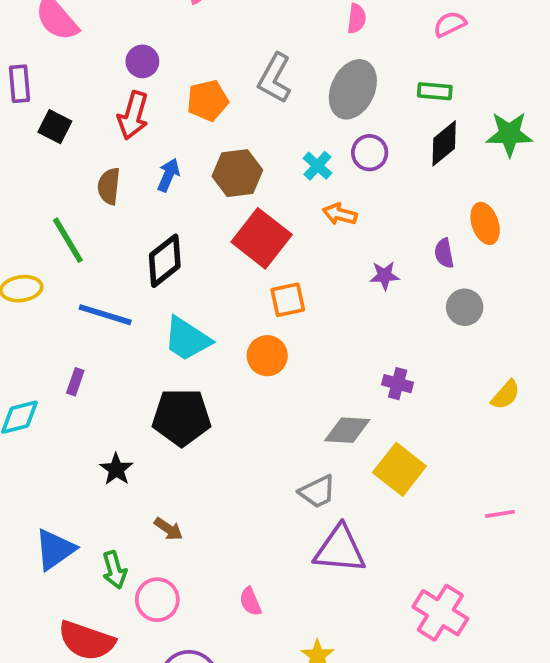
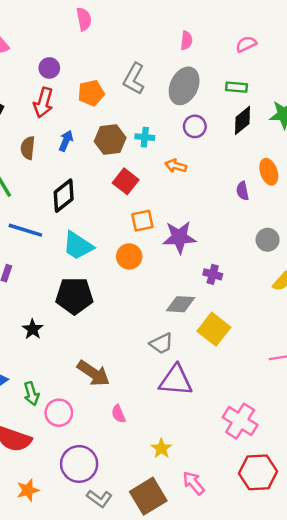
cyan cross: (317, 166) -> (145, 137), moved, turned -36
red square: (262, 238) -> (126, 181), size x0.7
purple star: (385, 276) -> (179, 237), moved, size x1.8
gray circle: (465, 307) -> (268, 240), moved
brown arrow: (168, 529) -> (93, 373), moved, size x1.8

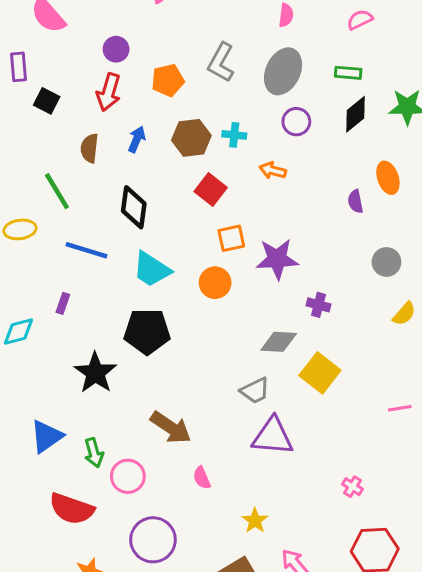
black diamond: (64, 196) -> (134, 207), turned -44
black star: (33, 329) -> (95, 373), size x1.6
pink cross: (240, 421) -> (352, 487), size x0.5

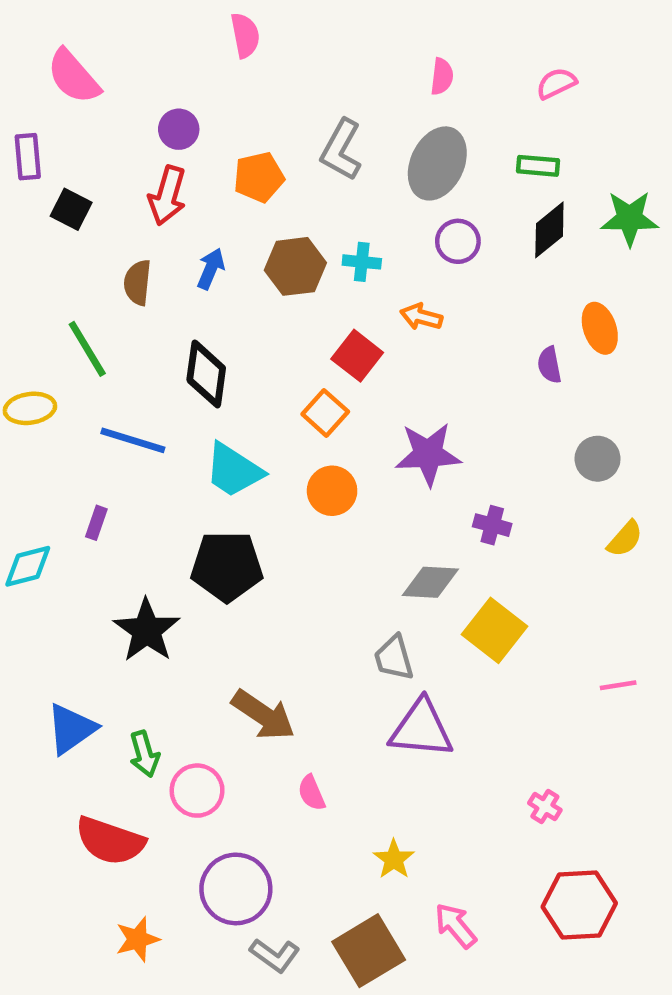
red square: (211, 190) -> (357, 356), moved
orange square: (231, 238) -> (325, 413), moved, turned -36
gray trapezoid: (255, 391) -> (394, 658), turned 100

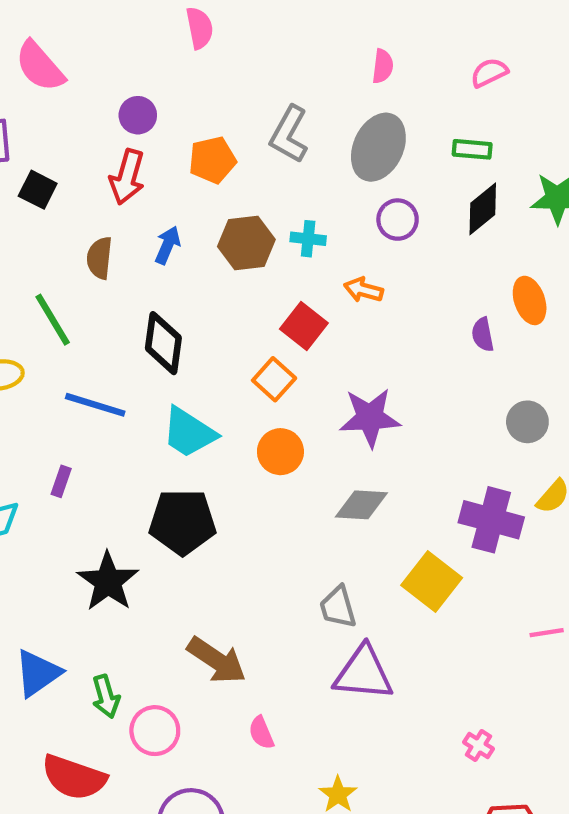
purple cross: (492, 525) -> (491, 520), moved, size x1.8
gray diamond: (430, 582) -> (361, 505), moved

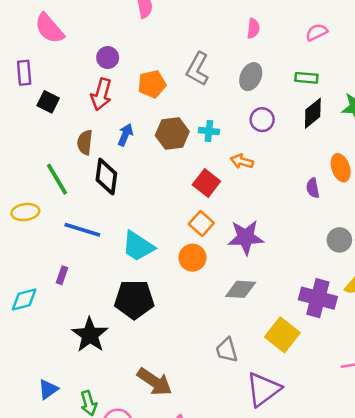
gray ellipse: (378, 147) -> (251, 77), size x0.7
black diamond: (163, 343) -> (106, 177), moved
orange square: (274, 379) -> (201, 223), moved
blue triangle: (38, 673) -> (48, 389), size x0.7
purple triangle: (363, 673) -> (263, 389), moved, turned -42

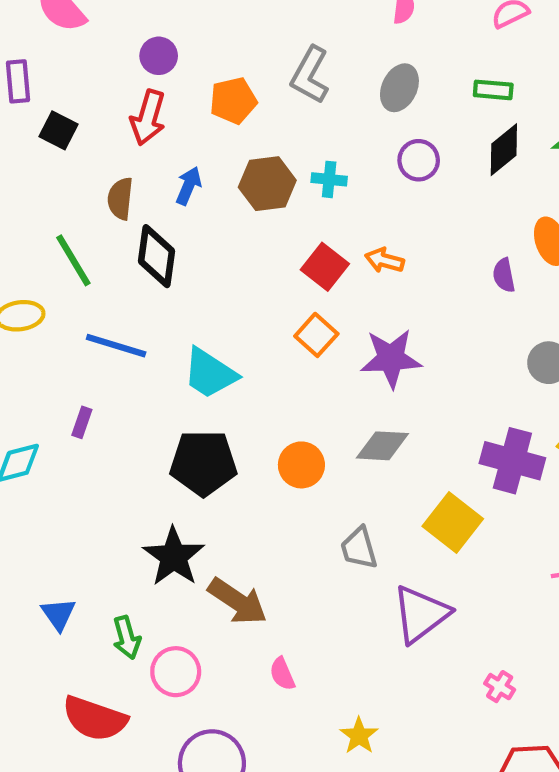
orange arrow: (242, 161) -> (385, 260), moved
orange circle: (192, 258) -> (301, 465), moved
black star: (90, 335) -> (174, 557), moved
blue triangle: (48, 389) -> (58, 614), turned -30

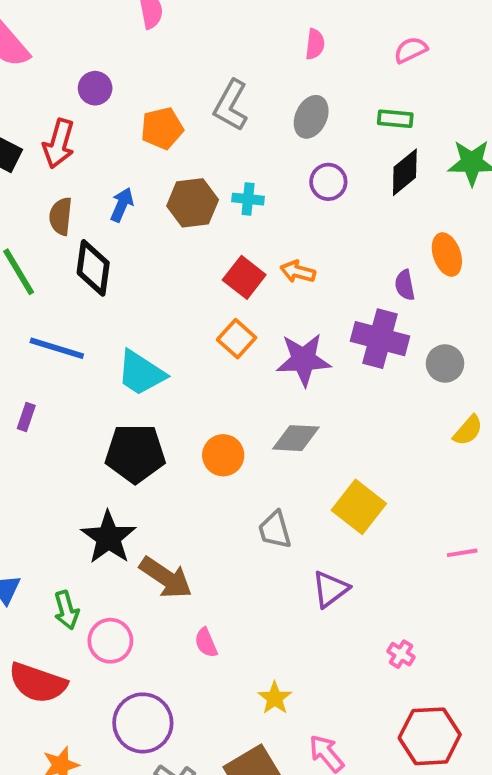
red arrow: (148, 118) -> (59, 144), moved
purple cross: (512, 461) -> (380, 339), moved
purple triangle: (421, 614) -> (330, 589), size x0.7

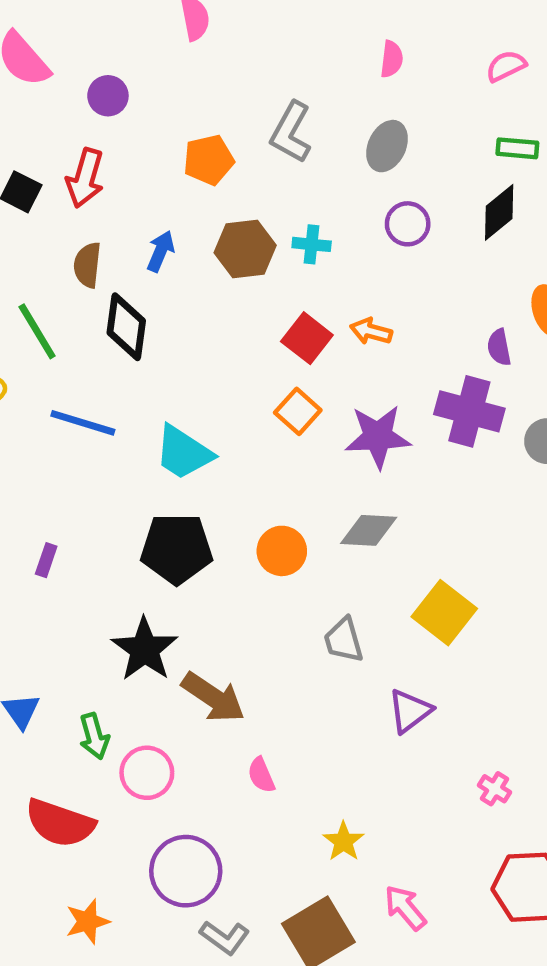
purple circle: (95, 88) -> (108, 96), moved
green rectangle: (395, 119) -> (517, 148), moved
purple rectangle: (26, 417) -> (46, 560), moved

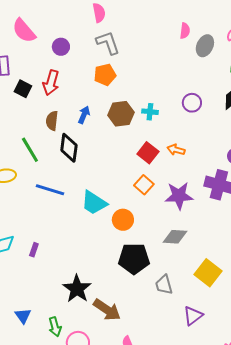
gray L-shape: (291, 132) -> (108, 43), moved, turned 132
gray ellipse: (387, 146) -> (205, 46), moved
black pentagon: (177, 549) -> (134, 259), moved
orange circle: (282, 551) -> (123, 220), moved

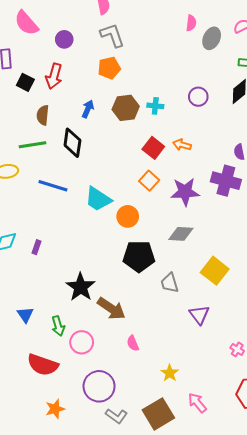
brown semicircle: (52, 121) -> (43, 115), moved
green line: (30, 150) -> (32, 145), turned -68
purple triangle: (193, 316) -> (199, 315), turned -30

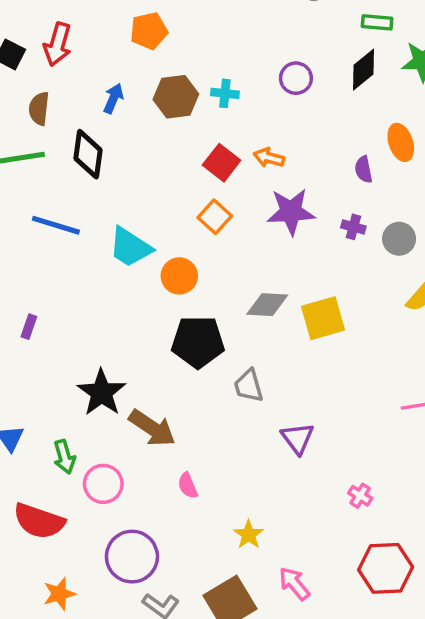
purple cross: (226, 181) -> (353, 227), moved, size x0.5
purple star: (185, 192) -> (291, 212), moved
yellow square: (215, 271) -> (323, 318), moved, turned 36

